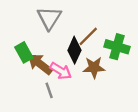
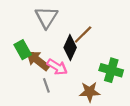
green cross: (117, 47) -> (111, 70), moved
brown star: (94, 67) -> (90, 92), moved

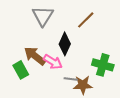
brown line: (83, 35) -> (86, 20), moved
green rectangle: (23, 50) -> (21, 70), moved
gray line: (46, 85) -> (71, 79), moved, turned -64

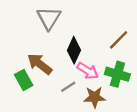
brown line: (86, 20) -> (119, 40), moved
pink arrow: (53, 62) -> (88, 71), moved
gray line: (71, 79) -> (68, 87), moved, turned -40

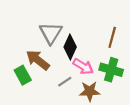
gray triangle: (49, 18) -> (51, 33), moved
brown line: (119, 40) -> (112, 37), turned -30

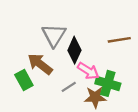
brown line: (112, 37) -> (119, 40), turned 66
green cross: (111, 70) -> (108, 83), moved

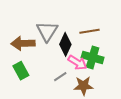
brown line: (119, 40) -> (90, 31), moved
brown arrow: (40, 64) -> (23, 43), moved, turned -40
green cross: (108, 83) -> (93, 57), moved

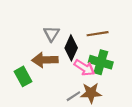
gray triangle: (47, 31) -> (51, 34), size x0.7
brown arrow: (23, 43) -> (45, 60), moved
gray line: (60, 77) -> (73, 96), moved

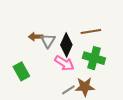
gray triangle: (51, 34) -> (48, 41), moved
brown arrow: (45, 60) -> (36, 37), moved, size x0.6
pink arrow: (84, 68) -> (64, 63), moved

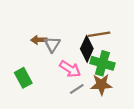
black diamond: (66, 45) -> (87, 49), moved
brown star: (85, 87) -> (101, 85), moved
gray line: (68, 90) -> (77, 89), moved

